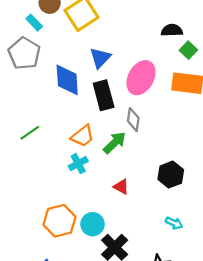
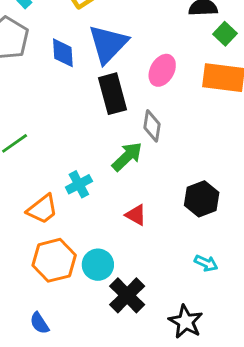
blue triangle: (100, 58) -> (108, 44), size x1.4
pink ellipse: (141, 78) -> (162, 70), size x0.7
blue diamond: (67, 80) -> (63, 53), moved, size x0.7
orange trapezoid: (83, 136) -> (42, 209), moved

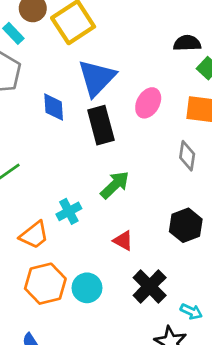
blue diamond: (63, 53) -> (54, 107), moved
gray diamond: (152, 126) -> (187, 156), moved
cyan arrow: (206, 263) -> (191, 312), moved
black cross: (127, 295) -> (150, 286), moved

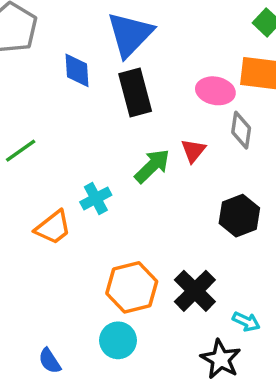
pink ellipse: (148, 103) -> (215, 91), moved, turned 72
red triangle: (123, 241) -> (193, 151), moved, turned 40
orange hexagon: (45, 284) -> (132, 287), moved
cyan circle: (87, 288) -> (118, 340), moved

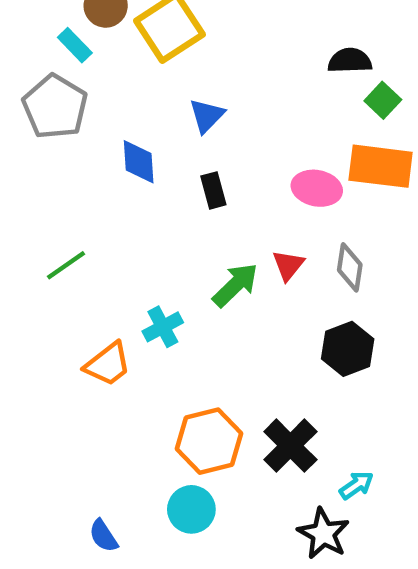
blue triangle: (130, 34) -> (207, 116), size x0.6
black rectangle: (135, 93) -> (213, 190), size x0.6
gray diamond: (241, 130) -> (350, 267), moved
cyan arrow: (246, 322) -> (356, 485), turned -60

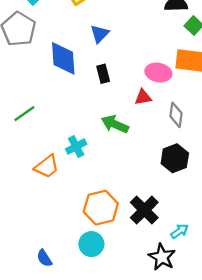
blue diamond: (139, 162) -> (63, 58), size x1.4
red triangle: (288, 265) -> (143, 97), moved, turned 42
green arrow: (235, 285) -> (115, 124), turned -112

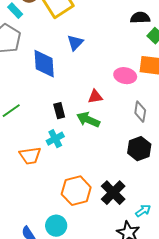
black rectangle: (103, 74) -> (59, 111), moved
red triangle: (143, 97) -> (95, 97), moved
orange trapezoid: (47, 167) -> (30, 156), turned 30
cyan circle: (91, 244) -> (56, 226), moved

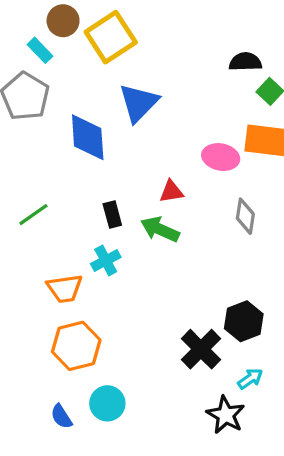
blue triangle: (75, 43) -> (139, 103), size x1.5
black hexagon: (139, 149) -> (244, 321), moved
orange hexagon: (76, 191) -> (76, 346), moved

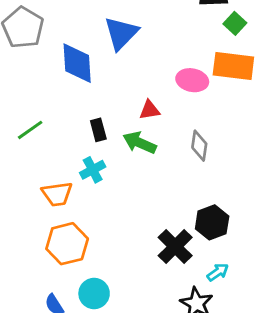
gray diamond: (245, 216) -> (199, 146), moved

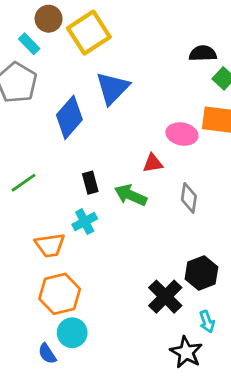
blue diamond: (77, 63) -> (69, 117), turned 45
red triangle: (150, 110) -> (153, 163), moved
cyan arrow: (218, 272) -> (207, 322), turned 105
cyan circle: (94, 293) -> (72, 333), moved

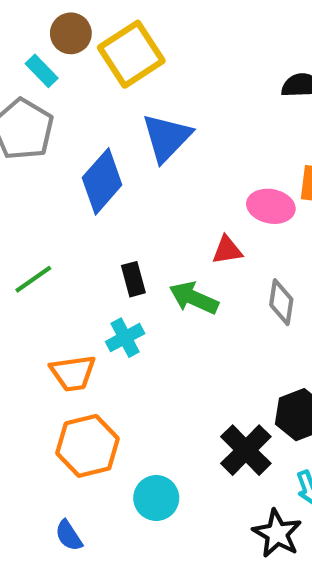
cyan circle: (72, 333) -> (156, 498), moved

